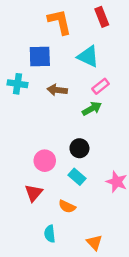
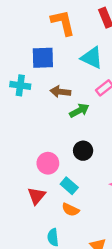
green arrow: (92, 109) -> (79, 110), moved
cyan rectangle: (77, 177) -> (69, 186), moved

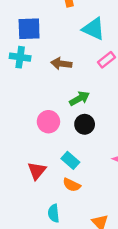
blue square: (43, 58) -> (29, 29), moved
green arrow: (79, 110) -> (79, 98), moved
pink circle: (48, 163) -> (48, 122), moved

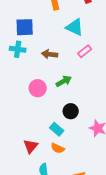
pink circle: (48, 122) -> (38, 88), moved
black circle: (85, 124) -> (71, 111), moved
red triangle: (37, 171) -> (31, 146), moved

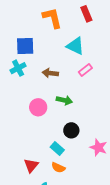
cyan cross: (18, 49) -> (18, 68), turned -35
green arrow: (64, 81) -> (64, 100), turned 42

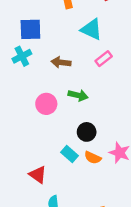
red triangle: (31, 166) -> (38, 175), turned -35
orange semicircle: (58, 168) -> (93, 158), moved

